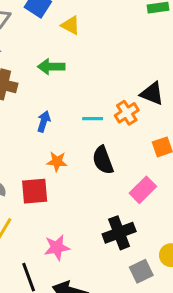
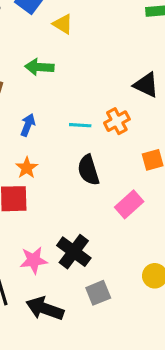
black triangle: (152, 94) -> (146, 85), moved
orange star: (57, 162) -> (27, 168), moved, turned 30
black cross: (119, 233) -> (74, 252), moved, turned -36
gray square: (141, 271) -> (98, 293), moved

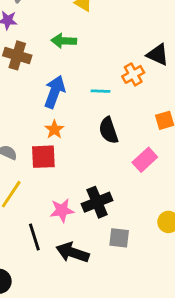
orange cross: (117, 121) -> (133, 74), moved
blue arrow: (28, 125) -> (55, 92), size x1.6
black cross: (74, 252) -> (97, 202), turned 32
gray square: (98, 293) -> (119, 238), turned 30

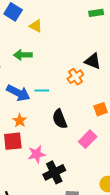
cyan line: (100, 91) -> (42, 91), moved
blue arrow: (55, 92) -> (18, 93), turned 100
pink star: (62, 210) -> (37, 154), moved

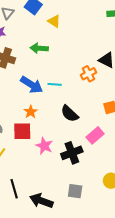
black semicircle: (60, 119) -> (70, 114), turned -30
pink star: (37, 154) -> (44, 146), turned 30
black cross: (54, 172) -> (72, 153), moved

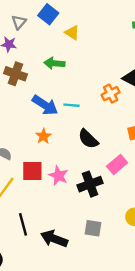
red square: (22, 131) -> (32, 171), moved

